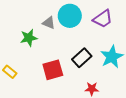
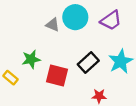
green star: (29, 38) -> (31, 59), moved
red square: (53, 70) -> (57, 75), turned 30

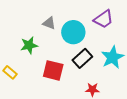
cyan circle: (75, 17) -> (73, 32), moved
green star: (31, 59) -> (29, 45), moved

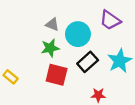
purple trapezoid: (103, 19) -> (110, 20), turned 70
green star: (29, 45) -> (50, 48), moved

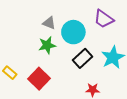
red square: (57, 75) -> (39, 79), moved, turned 30

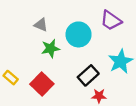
gray triangle: (49, 23) -> (41, 25), moved
black rectangle: (82, 58) -> (88, 75), moved

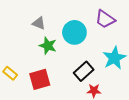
green star: (51, 48) -> (48, 46), turned 30
red square: (42, 84) -> (40, 79), turned 30

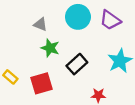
cyan circle: (74, 32) -> (78, 17), moved
black rectangle: (84, 71) -> (77, 64), moved

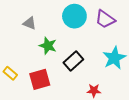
gray triangle: (40, 24) -> (30, 23), moved

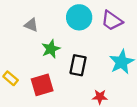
green star: (48, 46) -> (51, 49), turned 30
black rectangle: (73, 61) -> (78, 65), turned -36

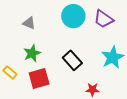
green star: (51, 49) -> (32, 53), moved
black rectangle: (78, 65) -> (72, 60), turned -54

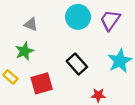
purple trapezoid: (104, 19) -> (110, 20), turned 90
green star: (32, 53) -> (24, 51), moved

